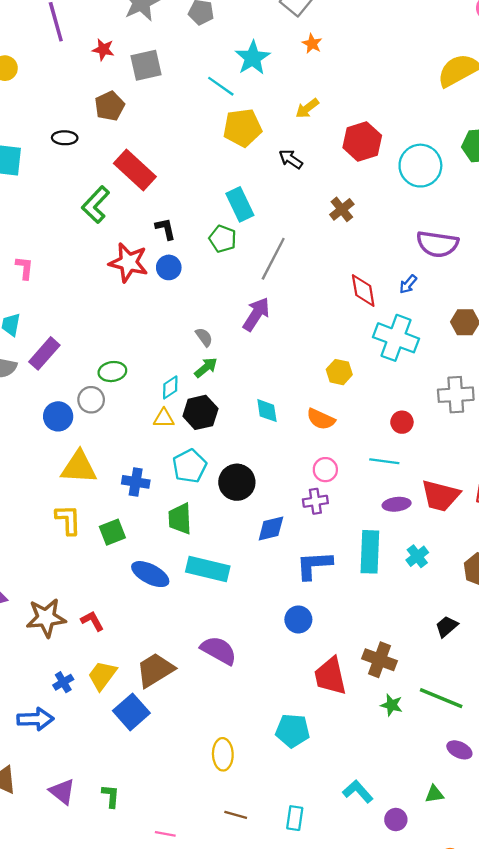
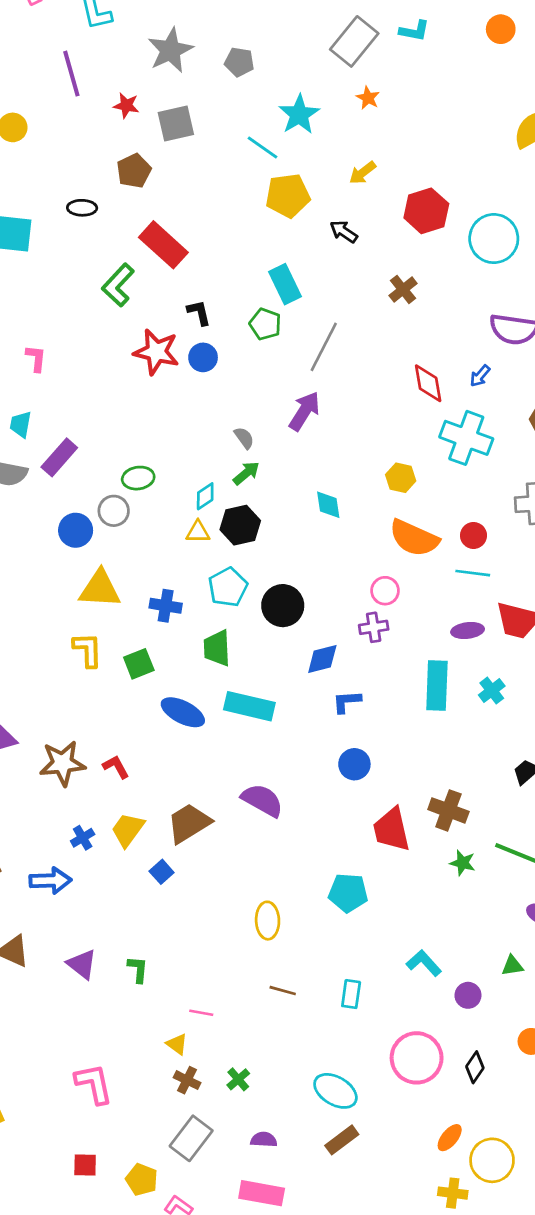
cyan diamond: (267, 411) -> (328, 505), moved
orange semicircle: (321, 419) -> (414, 538), moved, size x1.5
cyan line: (384, 461) -> (473, 573), moved
blue L-shape: (314, 565) -> (347, 702), moved, size x0.7
blue square: (131, 712) -> (162, 872), size x0.6

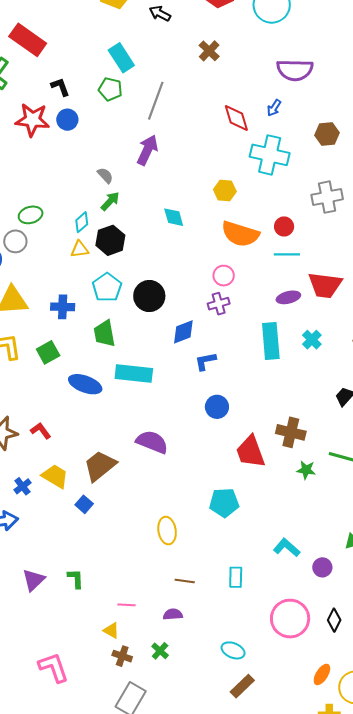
yellow trapezoid: (128, 830) -> (55, 476), turned 92
purple triangle: (82, 964) -> (34, 580), turned 45
cyan ellipse: (335, 1091) -> (233, 650), size x0.7
purple semicircle: (264, 1140) -> (173, 614), moved

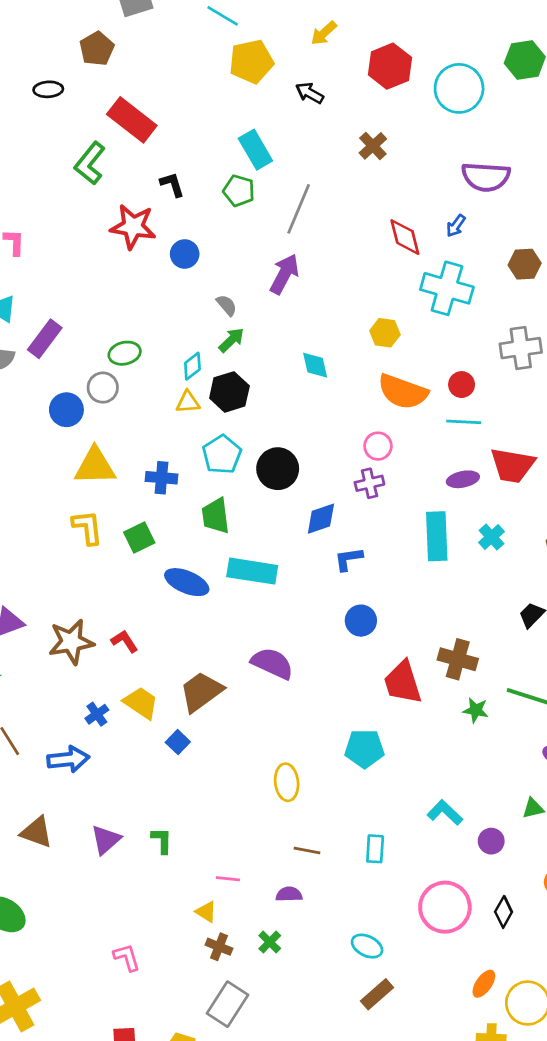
blue circle: (67, 120) -> (185, 254), moved
pink L-shape: (54, 667) -> (127, 957), size x0.7

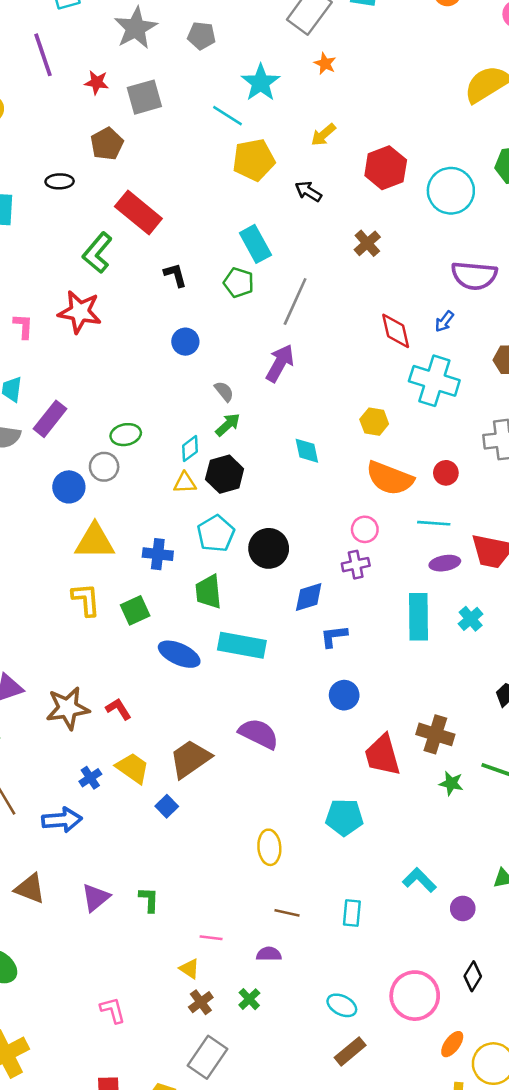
red star: (133, 227) -> (80, 312), moved
cyan line: (464, 422) -> (434, 523), moved
pink circle: (445, 907) -> (415, 996), moved
brown cross: (219, 947) -> (201, 1002), turned 30

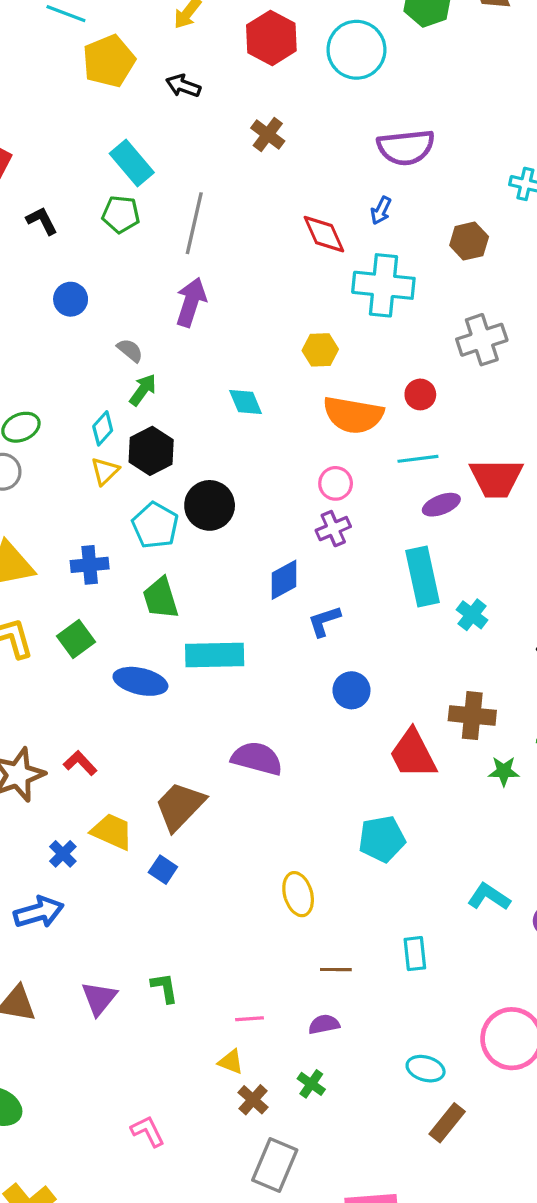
yellow triangle: (185, 483) -> (105, 471), turned -30
black circle: (269, 548) -> (210, 505), moved
cyan cross: (471, 619) -> (472, 615), moved

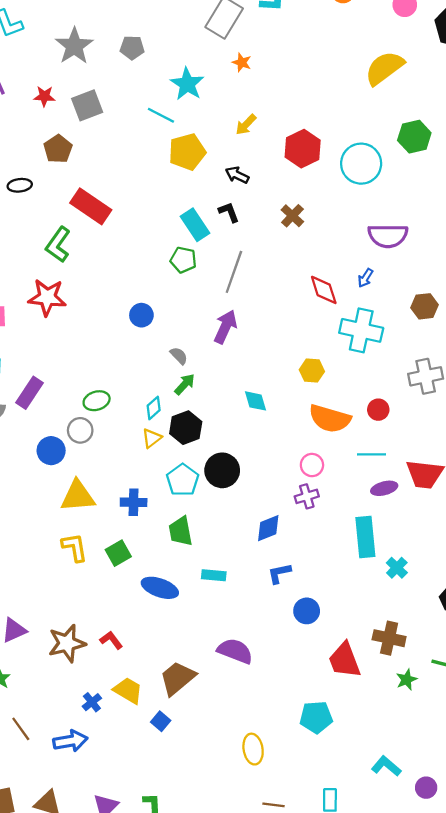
black L-shape: (42, 221) -> (229, 212), moved
blue L-shape: (324, 621) -> (279, 573), moved
cyan rectangle: (215, 655) -> (214, 575), size x0.6
green star: (504, 771) -> (407, 680), turned -30

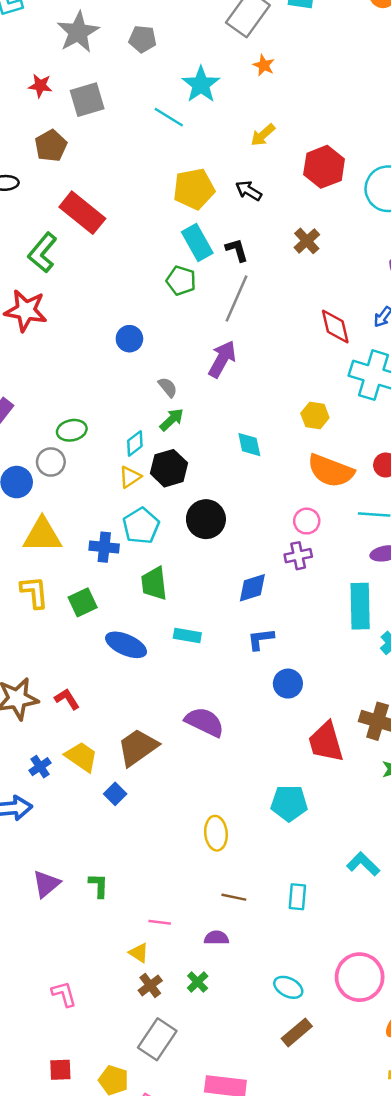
yellow pentagon: (187, 152) -> (194, 189), moved
black L-shape: (229, 212) -> (237, 250), moved
cyan pentagon: (183, 480) -> (141, 526), moved

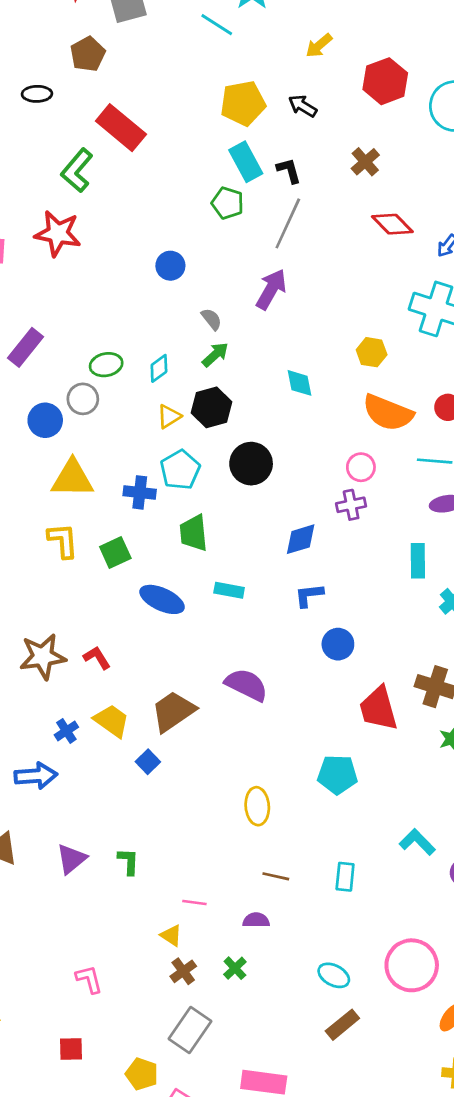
red diamond: (335, 327) -> (392, 224), moved, turned -33
cyan diamond: (135, 443) -> (159, 368), moved
cyan rectangle: (360, 606) -> (418, 561), size x0.7
red square: (60, 1070) -> (71, 1049), moved

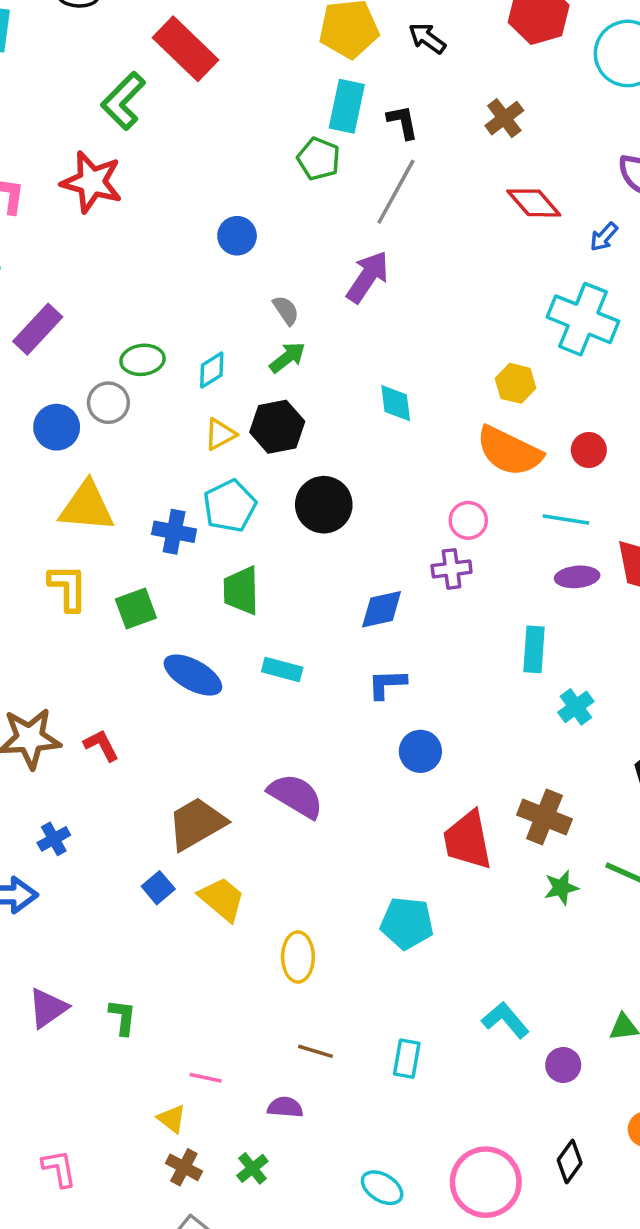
cyan rectangle: (246, 162) -> (347, 106), turned 36
yellow hexagon: (372, 352) -> (516, 383), moved
yellow trapezoid: (112, 721) -> (222, 899), moved
brown cross: (183, 971) -> (184, 1167), turned -30

